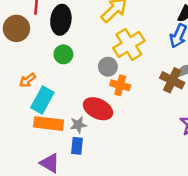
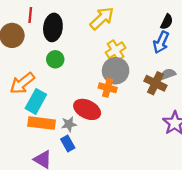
yellow cross: (129, 44) -> (116, 50), size x0.7
gray circle: (108, 67) -> (116, 71), moved, size x1.5
orange arrow: (28, 80) -> (22, 83), size x1.6
blue rectangle: (77, 146) -> (68, 144), turned -35

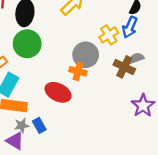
yellow cross: (116, 50) -> (109, 35), moved
green circle: (55, 59) -> (27, 44), size x1.6
gray star: (69, 124) -> (22, 125), moved

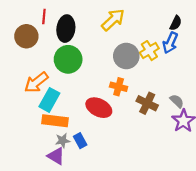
gray circle: (86, 55) -> (126, 56), moved
gray semicircle: (136, 58) -> (177, 101), moved, turned 64
brown cross: (124, 67) -> (147, 103), moved

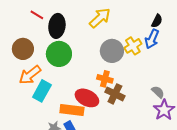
red line: (44, 16) -> (37, 15), turned -64
brown circle: (26, 36) -> (23, 49), moved
brown cross: (147, 103) -> (115, 94), moved
orange rectangle: (55, 121) -> (72, 110), moved

